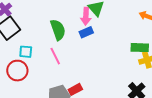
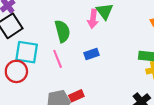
blue rectangle: (86, 32) -> (92, 54), moved
cyan square: (26, 52) -> (27, 52), size x1.6

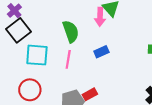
pink line: (58, 59) -> (68, 59), turned 36
red circle: (16, 71) -> (30, 90), moved

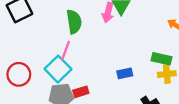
blue rectangle: (101, 52) -> (125, 73), moved
cyan square: (37, 55) -> (58, 69), moved, turned 30

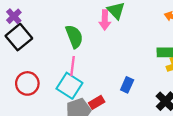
blue rectangle: (125, 73) -> (127, 85), moved, turned -40
red circle: (19, 74) -> (27, 83), moved

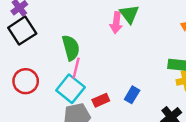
green semicircle: (74, 36) -> (71, 48), moved
red rectangle: (97, 102) -> (101, 100), moved

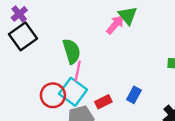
pink arrow: (116, 23) -> (115, 25), turned -144
red circle: (26, 81) -> (53, 95), moved

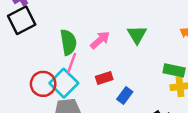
green triangle: (128, 15) -> (137, 35), moved
pink arrow: (115, 25) -> (100, 40), moved
red rectangle: (103, 102) -> (104, 78), moved

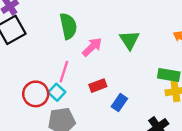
green semicircle: (68, 42) -> (68, 26), moved
cyan square: (64, 83) -> (57, 92), size x0.6

